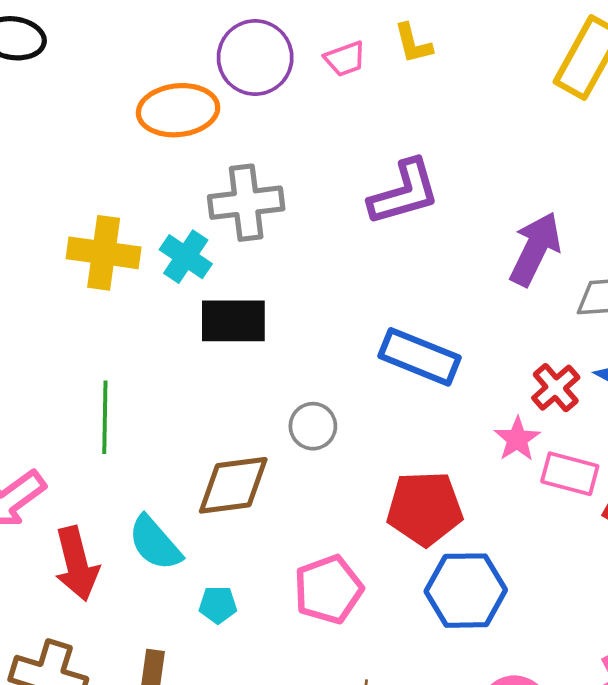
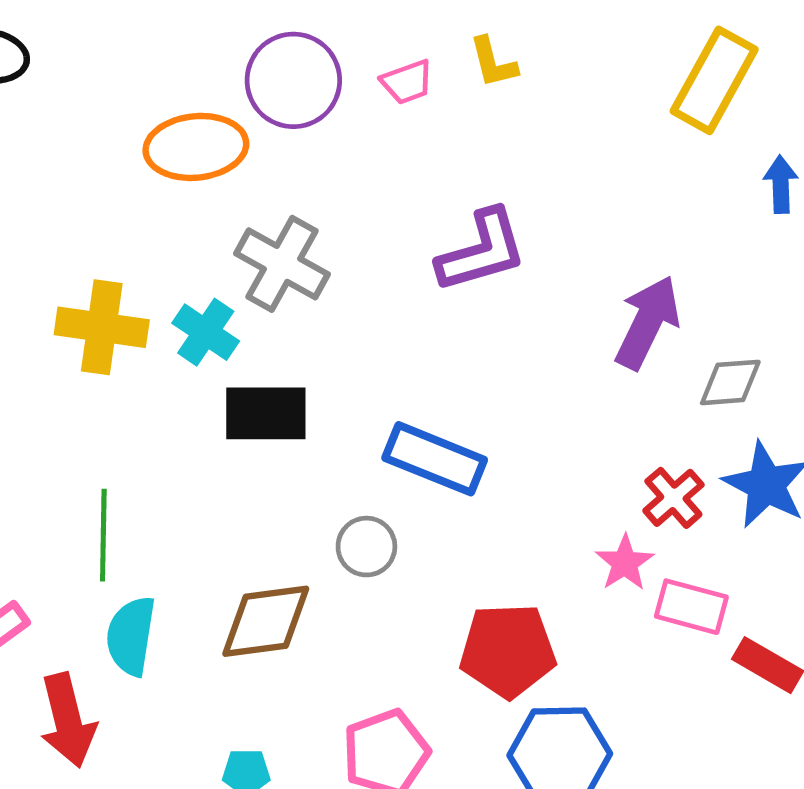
gray cross: (246, 203) -> (282, 264), turned 36
blue rectangle: (420, 357) -> (435, 459), moved
cyan semicircle: (155, 543) -> (131, 636), moved, turned 50

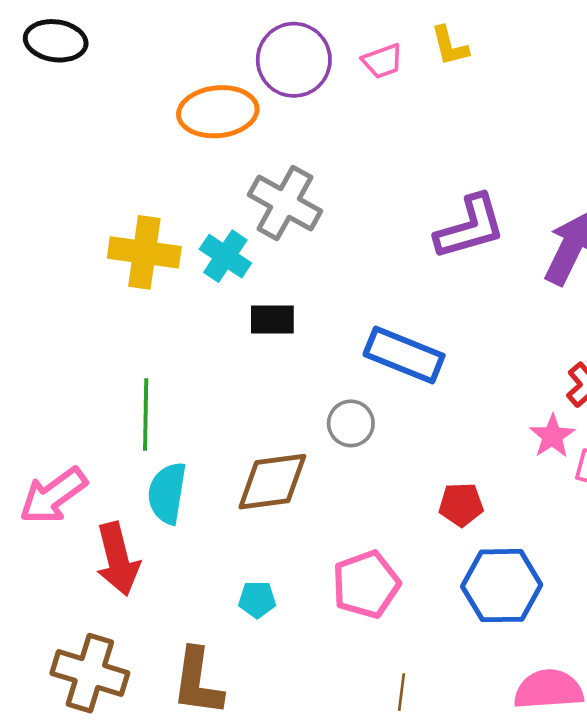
purple L-shape: (482, 251) -> (470, 227), moved
black rectangle: (266, 413) -> (272, 320), size x0.7
red pentagon: (508, 650) -> (461, 505), size x0.6

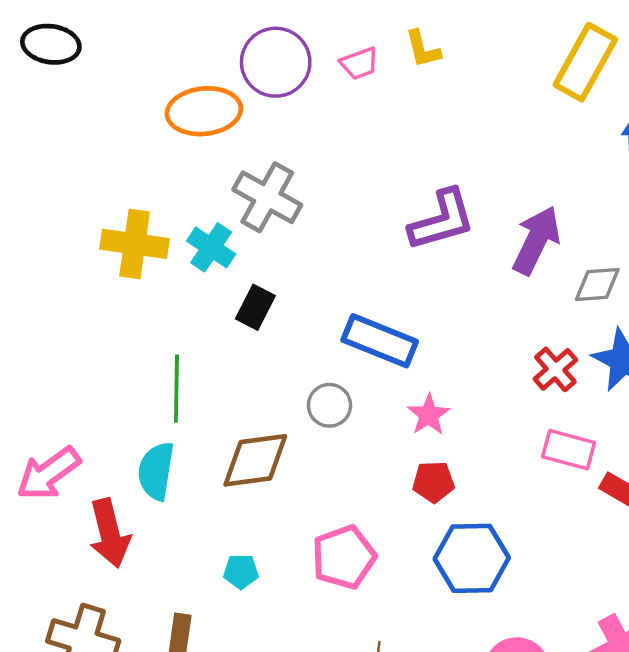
black rectangle: (272, 320) -> (255, 307), turned -63
green line: (146, 415) -> (176, 389), moved
pink star: (552, 436) -> (429, 415), moved

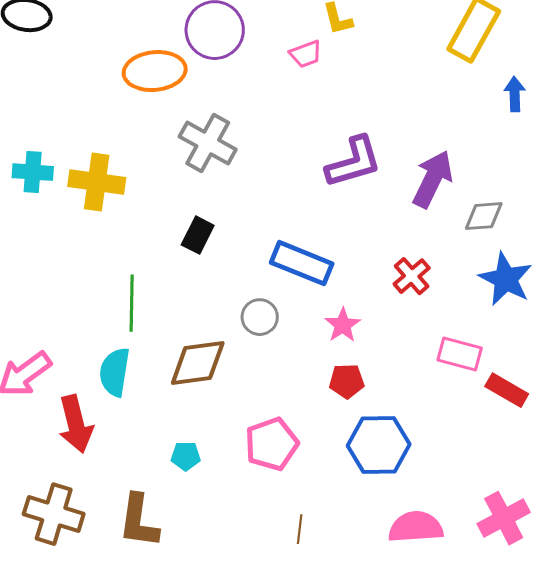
pink trapezoid: (359, 63) -> (306, 54), moved
cyan cross: (211, 247) -> (33, 172), moved, turned -30
red cross: (555, 369) -> (412, 276), moved

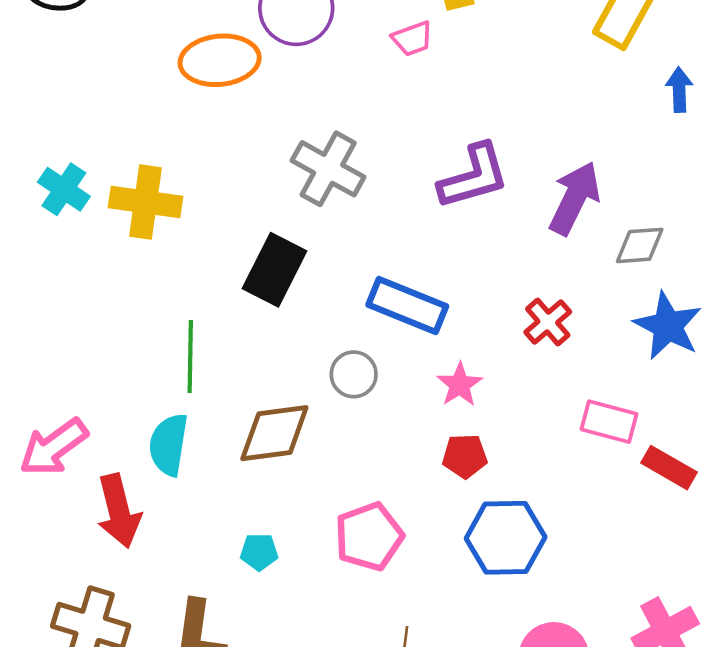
gray cross: (208, 143) -> (328, 169), moved
cyan cross: (33, 172) -> (64, 189), turned 30
black rectangle: (198, 235) -> (274, 270), size x1.5

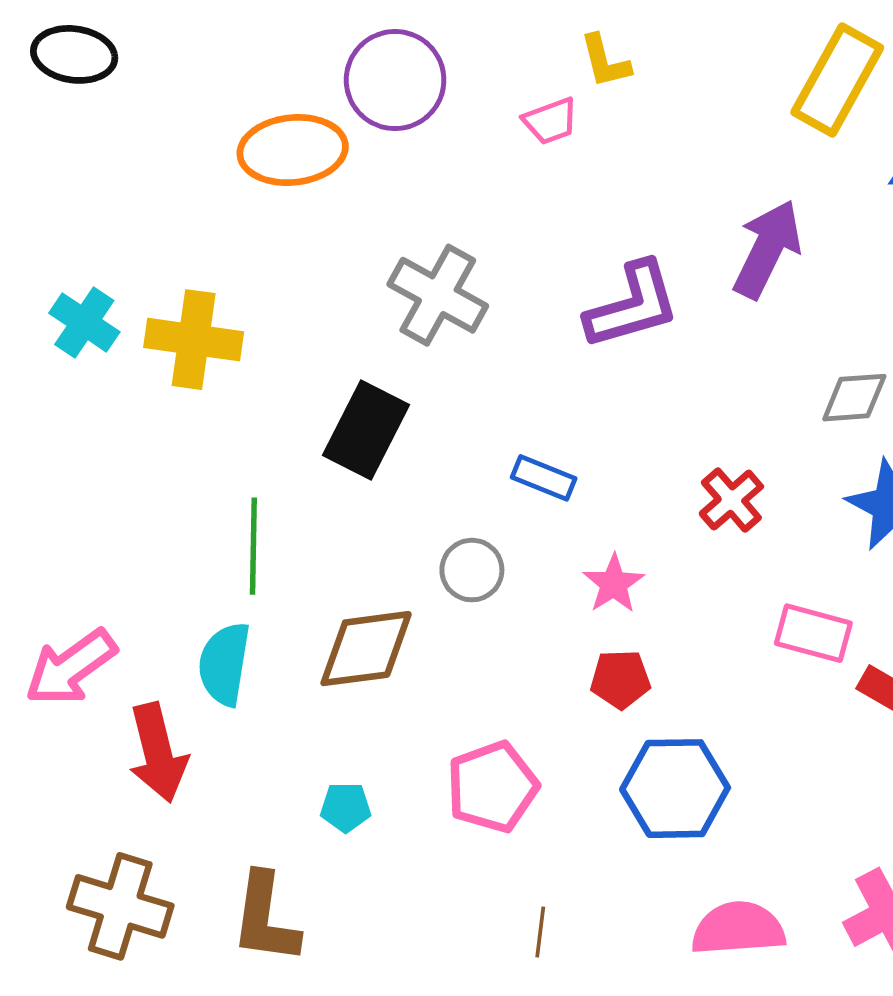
purple arrow: (575, 198) -> (767, 249), moved
blue rectangle: (407, 305) -> (544, 478), size x0.6

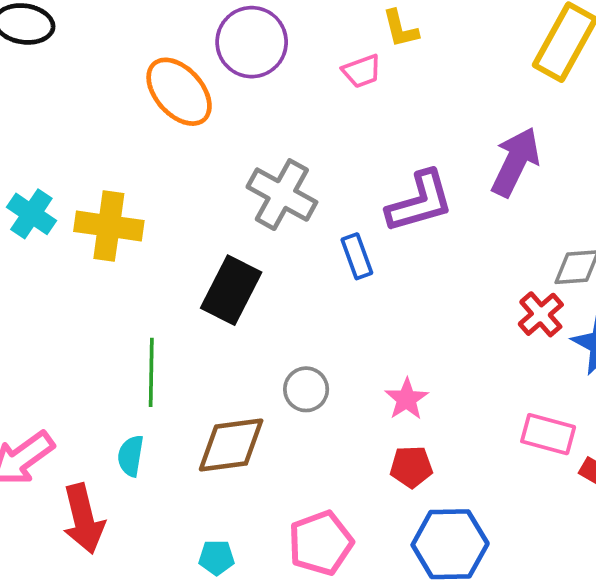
orange ellipse: (293, 150) -> (179, 92), turned 54
blue rectangle: (544, 478) -> (357, 256), moved, turned 48
red cross: (731, 500) -> (541, 314), moved
cyan semicircle: (224, 664) -> (131, 456), size x0.7

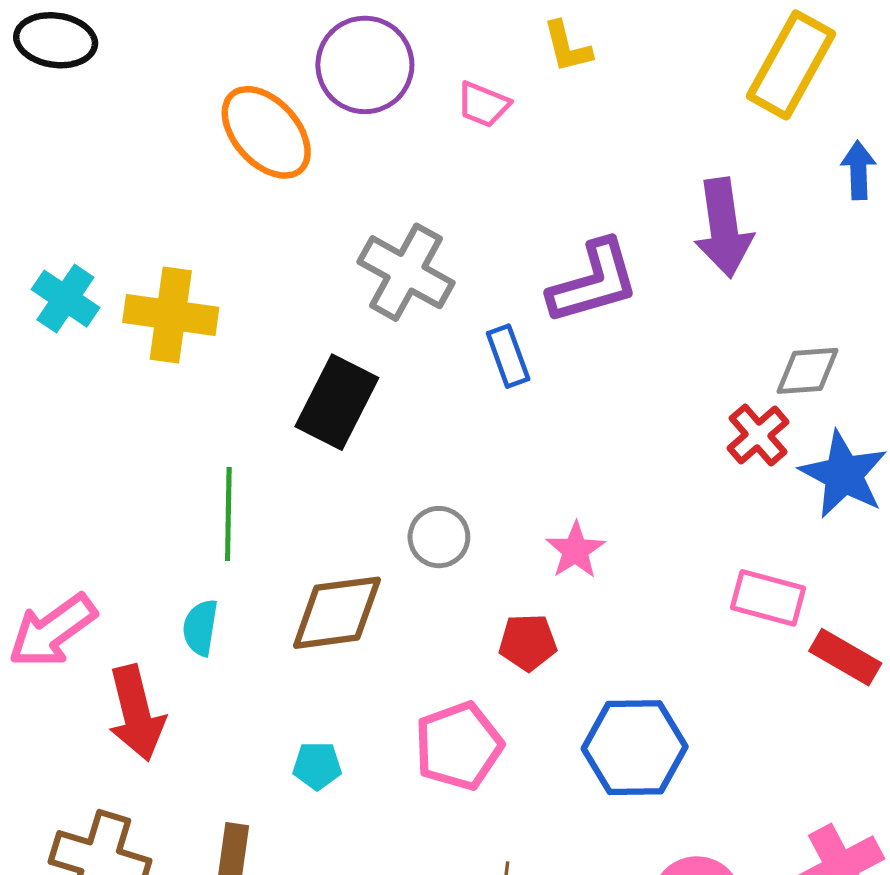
pink trapezoid: (362, 71) -> (483, 104), moved, turned 42
purple arrow: (515, 162) -> (724, 228), turned 146
red pentagon: (411, 467) -> (528, 642), moved

